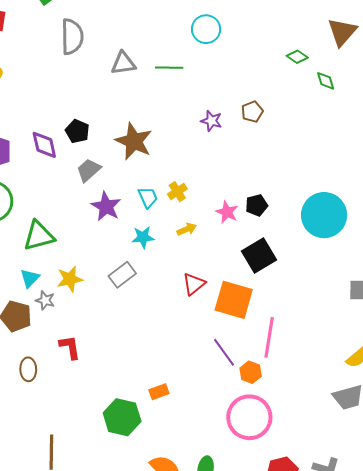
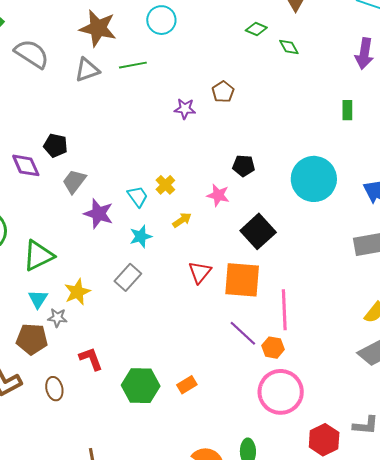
gray semicircle: (72, 37) -> (32, 54), turned -45
brown star: (134, 141) -> (98, 28), moved
black pentagon: (257, 205) -> (244, 166), moved, turned 30
green hexagon: (122, 417) -> (141, 386), moved

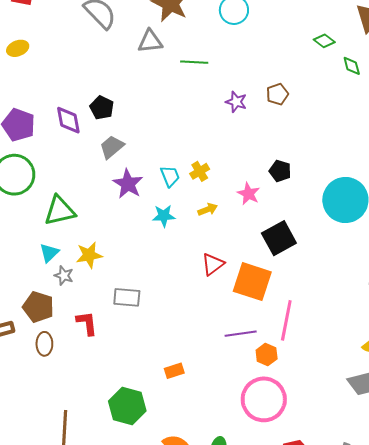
green line: (133, 65) -> (194, 62), moved
gray rectangle: (128, 277) -> (127, 297), moved, turned 40
purple line: (243, 333) -> (241, 334), turned -64
brown pentagon: (32, 339) -> (38, 307), moved
green hexagon: (141, 386) -> (127, 406), moved

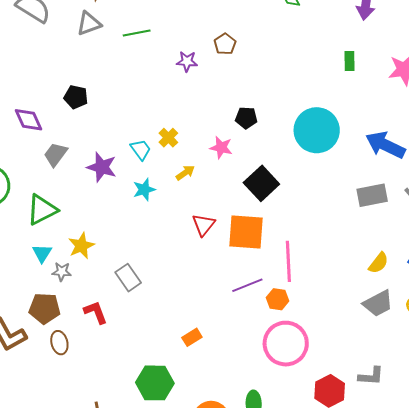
black pentagon: (102, 108) -> (76, 97), moved
gray trapezoid: (112, 147) -> (56, 154), moved
gray rectangle: (127, 297) -> (128, 278), turned 64

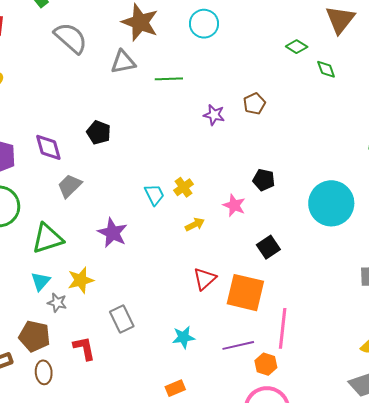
purple star: (102, 167) -> (113, 233), moved
black square: (261, 183) -> (268, 247), size x0.7
cyan star: (144, 190) -> (183, 337), moved

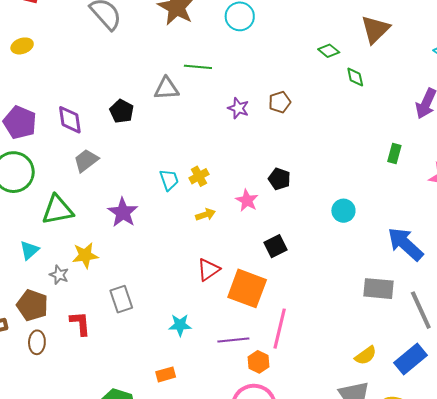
gray triangle: (123, 62) -> (166, 88), moved
cyan circle: (331, 203) -> (343, 211), size x0.5
cyan triangle: (41, 281) -> (29, 250), moved

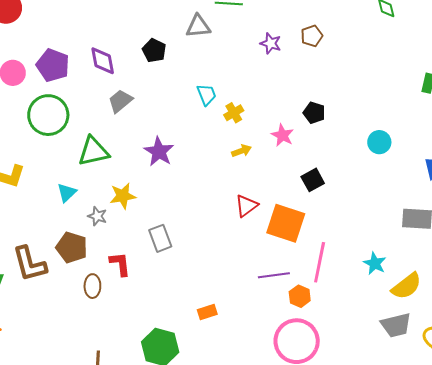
cyan trapezoid: (169, 180) -> (207, 95), moved
cyan star: (180, 325) -> (375, 263), moved, turned 30
brown ellipse: (37, 342) -> (92, 286), moved
yellow semicircle: (366, 355) -> (406, 286), size x1.4

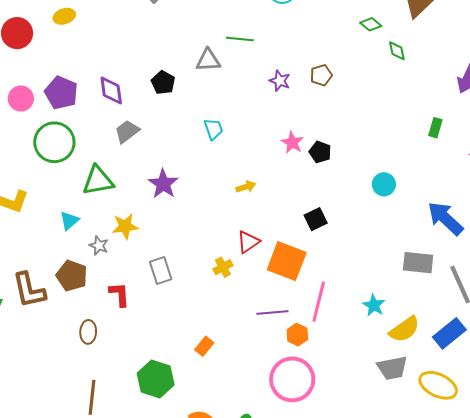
yellow cross: (234, 113) -> (223, 267), moved
pink star: (282, 135) -> (292, 143), moved
brown ellipse: (92, 286) -> (88, 332), moved
orange rectangle: (207, 312) -> (204, 346), turned -36

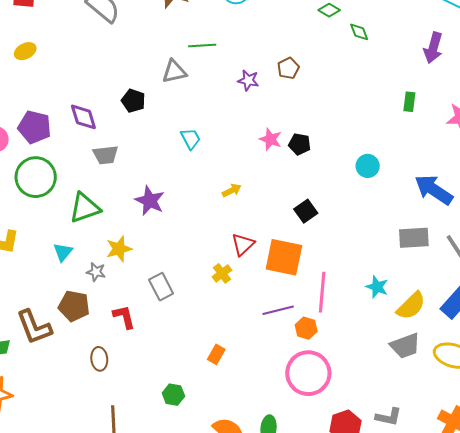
gray trapezoid: (127, 132) -> (106, 155), turned -140
green hexagon: (156, 379) -> (173, 395), size x0.6

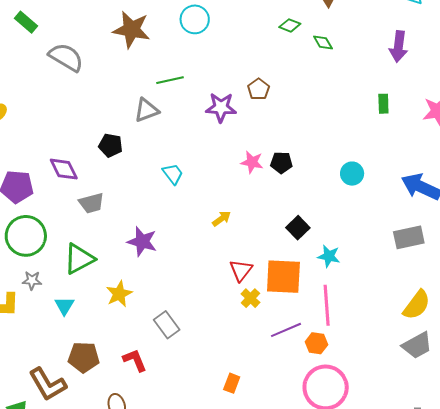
purple star: (248, 80) -> (221, 107), size x1.4
gray star: (96, 272) -> (32, 280), moved
yellow cross: (222, 273) -> (250, 298), moved
cyan star: (377, 287) -> (329, 256), moved

